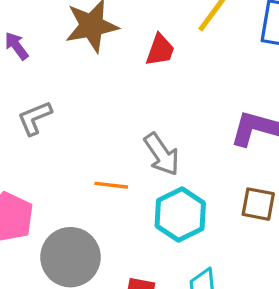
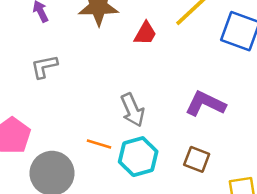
orange line: (111, 185) -> (99, 144), moved

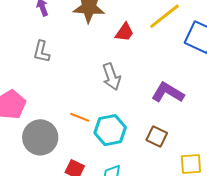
gray L-shape: (44, 67) -> (42, 52), turned -70
gray arrow: (133, 110) -> (111, 77), moved

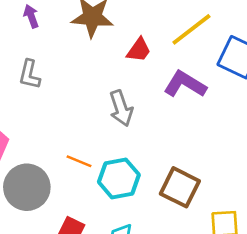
purple L-shape: (168, 93) -> (185, 84), moved
brown square: (157, 136) -> (180, 187), size x1.4

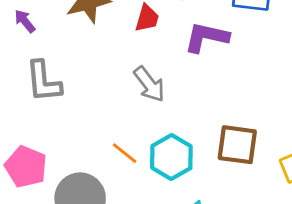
gray L-shape: (30, 75) -> (43, 81), size x1.4
orange line: (79, 161) -> (125, 153), turned 35

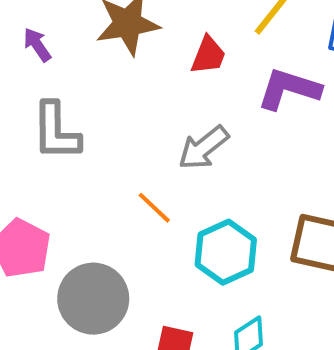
gray arrow: (149, 84) -> (204, 148), turned 84
orange line: (125, 153) -> (154, 208), moved

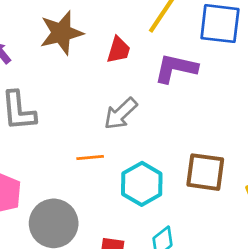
orange line: (154, 208) -> (90, 158), turned -44

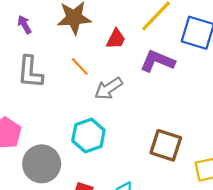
orange line: (90, 158) -> (80, 66), moved, turned 42
cyan hexagon: (142, 184) -> (88, 135), moved

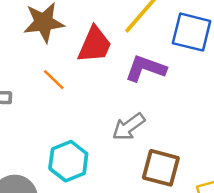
red trapezoid: (116, 39) -> (95, 45), size x1.5
gray arrow: (109, 88) -> (129, 127), moved

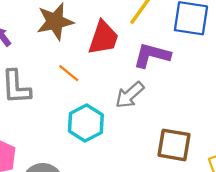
gray arrow: (129, 127) -> (130, 95), moved
cyan hexagon: (68, 161) -> (86, 123), moved

